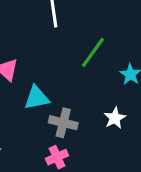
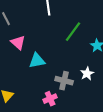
gray cross: (63, 123) -> (64, 81), moved

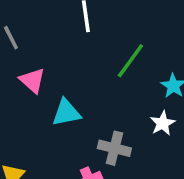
white star: (87, 74) -> (163, 123), moved

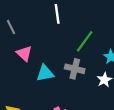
gray cross: (114, 148) -> (75, 69), moved

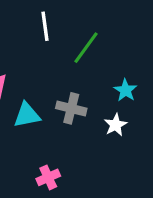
green line: (85, 41) -> (86, 48), moved

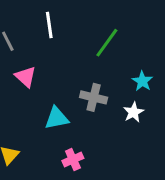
white line: (45, 26) -> (49, 25), moved
cyan triangle: (27, 115) -> (57, 118), moved

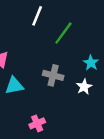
white line: (49, 25) -> (37, 16), moved, turned 30
cyan triangle: (57, 118) -> (14, 86), moved

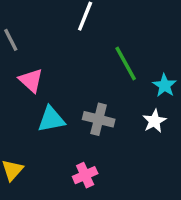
green line: (63, 33) -> (126, 63), moved, turned -65
gray cross: (53, 75) -> (99, 119), moved

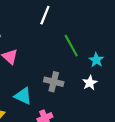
cyan triangle: (51, 119) -> (23, 96), moved, turned 36

